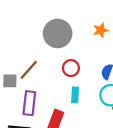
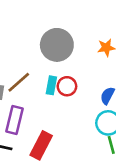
cyan rectangle: (75, 95) -> (51, 85), moved

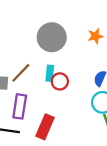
red circle: (67, 86) -> (60, 81), moved

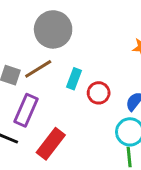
gray circle: (52, 37) -> (53, 29), moved
red circle: (60, 81) -> (99, 93), moved

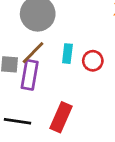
purple rectangle: (26, 110) -> (30, 75), moved

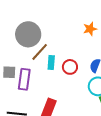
brown line: (33, 53) -> (40, 52), moved

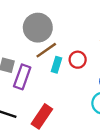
red circle: (70, 67) -> (78, 60), moved

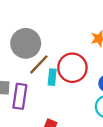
red circle: (78, 60) -> (72, 68), size x1.6

